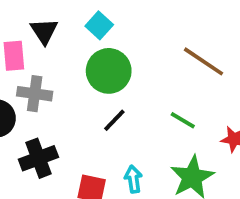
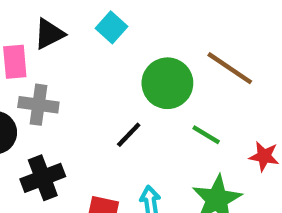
black triangle: (44, 31) -> (49, 34), turned 36
green circle: (109, 71) -> (167, 83), moved

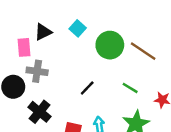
green circle: (167, 83) -> (110, 45), moved
black cross: (43, 178) -> (39, 112), turned -30

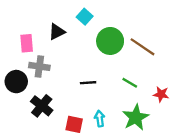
cyan square: (78, 28) -> (85, 17), moved
black triangle: (43, 32) -> (57, 32), moved
black line: (87, 88) -> (88, 83), turned 42

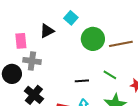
brown line: (143, 47) -> (121, 44), turned -45
black line: (88, 83) -> (82, 81), moved

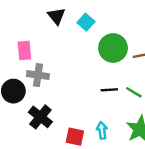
black triangle: (47, 31) -> (56, 16), moved, turned -42
black line: (82, 81) -> (109, 90), moved

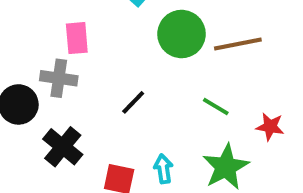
pink rectangle: (24, 50) -> (77, 38), moved
black line: (109, 90) -> (133, 102), moved, turned -42

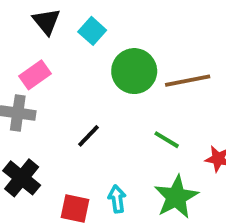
pink rectangle: (77, 38) -> (35, 75), turned 60

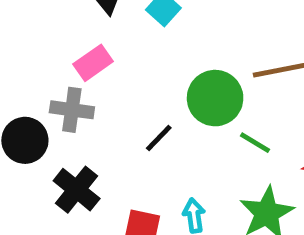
green circle: (134, 71) -> (215, 98), moved

